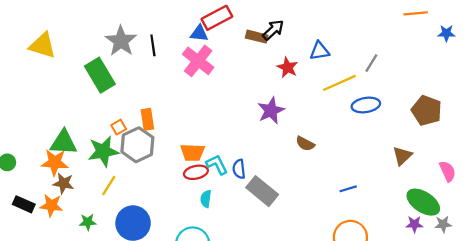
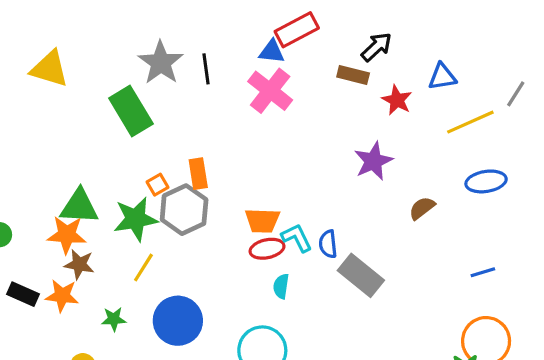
brown rectangle: (257, 37) -> (353, 75), moved
blue ellipse: (366, 105) -> (486, 181), moved
brown semicircle: (305, 144) -> (422, 208), turned 114

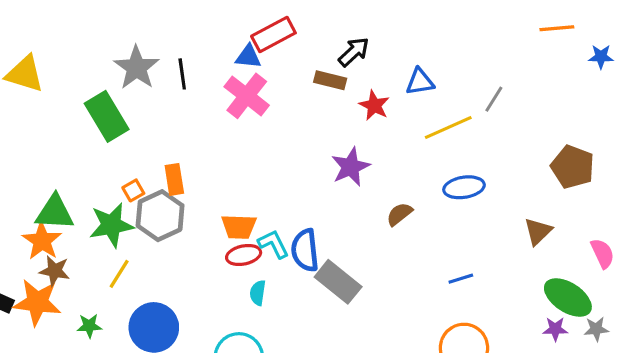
orange star: (67, 235) -> (42, 241), turned 30
blue semicircle: (328, 244) -> (305, 250), size x1.5
orange star: (62, 296) -> (37, 302), size x1.4

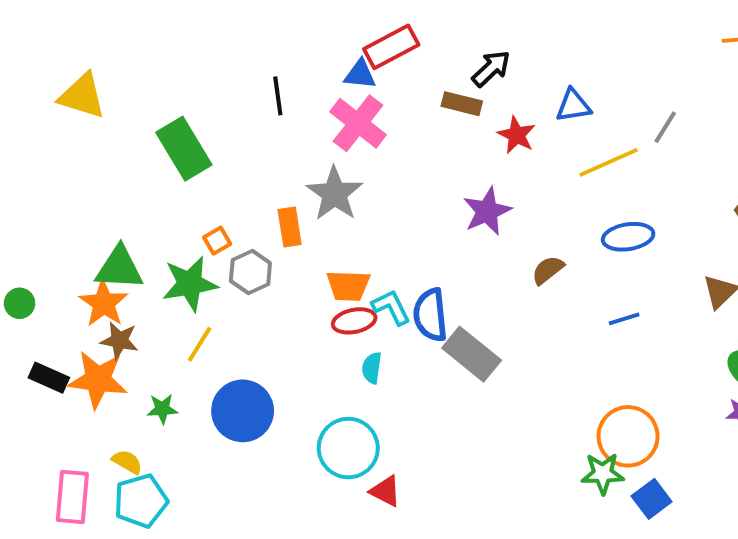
gray star: (136, 68) -> (335, 194), moved
orange rectangle: (174, 179) -> (290, 227), moved
gray hexagon: (160, 216) -> (250, 272), size x0.7
blue line: (461, 279) -> (624, 319), moved

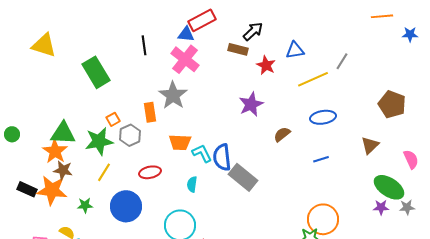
green circle: (20, 303) -> (12, 134), moved
red ellipse: (354, 321) -> (150, 172), moved

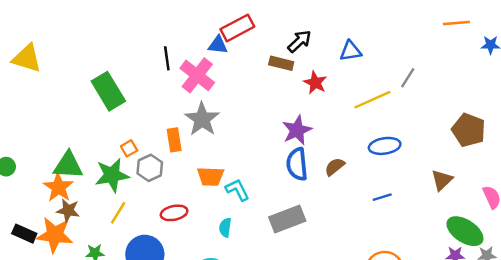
yellow triangle: (44, 45) -> (27, 58), moved
blue triangle: (295, 50) -> (351, 51), moved
pink cross: (185, 59) -> (197, 75), moved
blue semicircle: (222, 157) -> (297, 164), moved
gray rectangle: (243, 177) -> (287, 219), turned -60

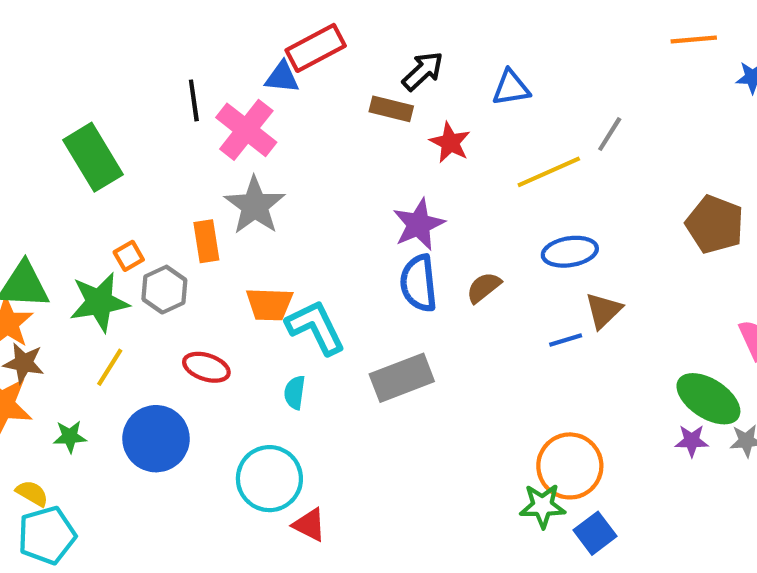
brown triangle: (442, 180) -> (603, 311), moved
cyan L-shape: (237, 190) -> (316, 327), size x1.4
red ellipse: (174, 213) -> (206, 367), turned 30

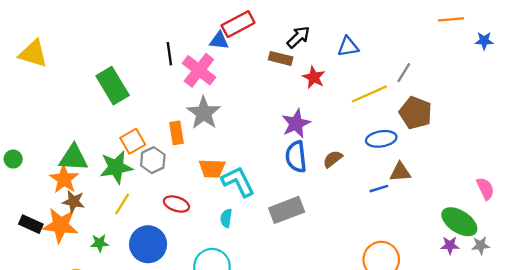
brown pentagon: (715, 224) -> (416, 113), moved
orange square: (129, 256) -> (133, 141), size x1.5
brown triangle: (603, 311) -> (400, 172), turned 40

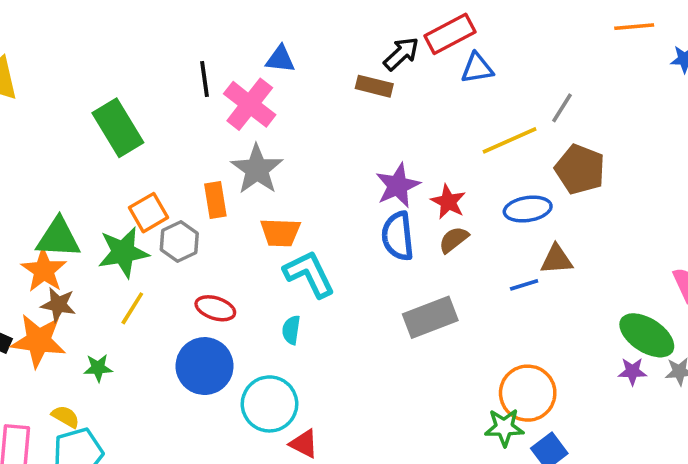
red rectangle: (238, 24) -> (450, 34), moved
red star: (314, 77) -> (448, 202), moved
orange trapezoid: (212, 168) -> (280, 232), moved
gray rectangle: (287, 210) -> (430, 317), moved
blue circle: (148, 244) -> (205, 366), moved

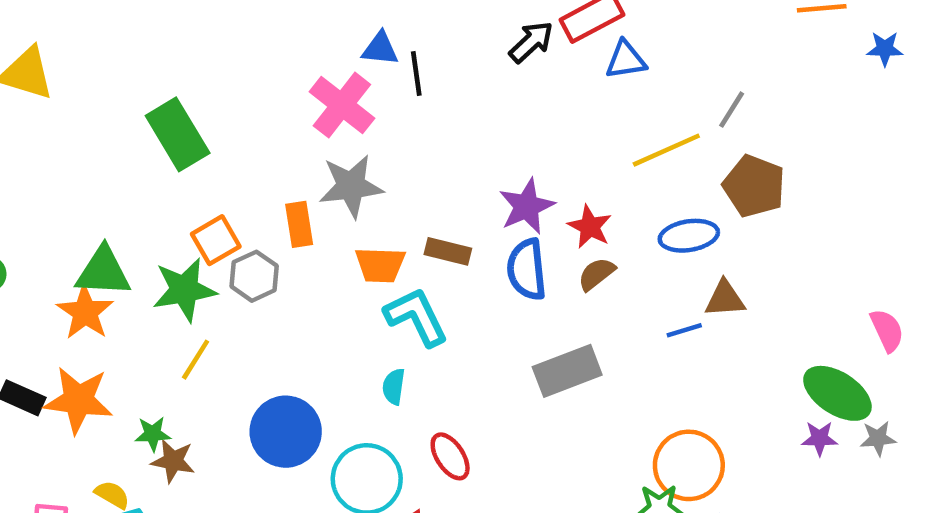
black line: (205, 79) -> (416, 73), moved
brown rectangle: (374, 86) -> (448, 251), moved
gray star: (257, 169) -> (351, 186), turned 30
brown star: (58, 305) -> (173, 461), moved
red ellipse: (215, 308) -> (450, 456), moved, turned 39

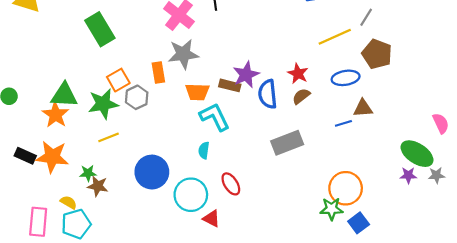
purple star: (527, 206) -> (246, 75), moved
yellow line: (196, 360) -> (109, 137), turned 36

